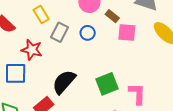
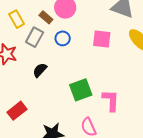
brown rectangle: (112, 16) -> (46, 17), moved
black semicircle: (64, 82) -> (40, 70), moved, size x0.6

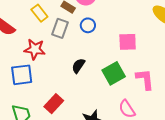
pink square: (102, 39) -> (128, 42), moved
black semicircle: (40, 70) -> (78, 66), moved

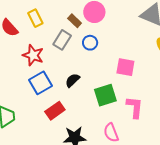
yellow rectangle: (39, 13) -> (35, 18), moved
blue square: (22, 75) -> (40, 83), moved, turned -35
red rectangle: (54, 104) -> (55, 111), moved

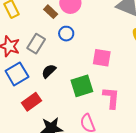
gray rectangle: (62, 40) -> (36, 44), moved

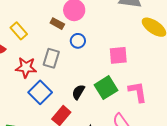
black semicircle: (49, 71) -> (78, 92), moved

